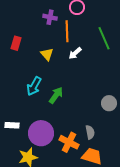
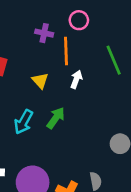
white arrow: (75, 53) -> (76, 79), turned 152
green arrow: (56, 95) -> (56, 118), moved

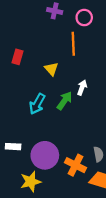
purple cross: (44, 33) -> (55, 11), moved
white arrow: (76, 79) -> (82, 88), moved

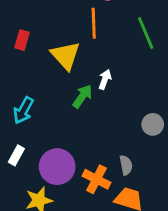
yellow triangle: (51, 69) -> (66, 56), size x1.6
cyan arrow: (37, 104) -> (23, 110), moved
white rectangle: (13, 147) -> (16, 155), turned -64

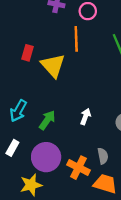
red rectangle: (22, 40) -> (28, 53), moved
white arrow: (105, 79) -> (85, 117), moved
green arrow: (82, 96) -> (47, 120), moved

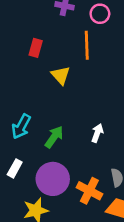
red rectangle: (28, 53) -> (36, 48), moved
yellow triangle: (53, 66) -> (61, 75), size x0.7

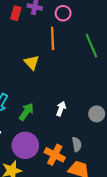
red rectangle: (36, 48) -> (16, 13), moved

